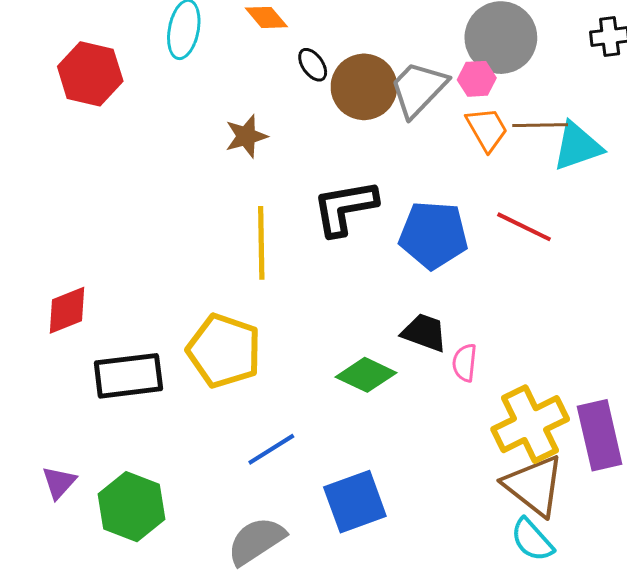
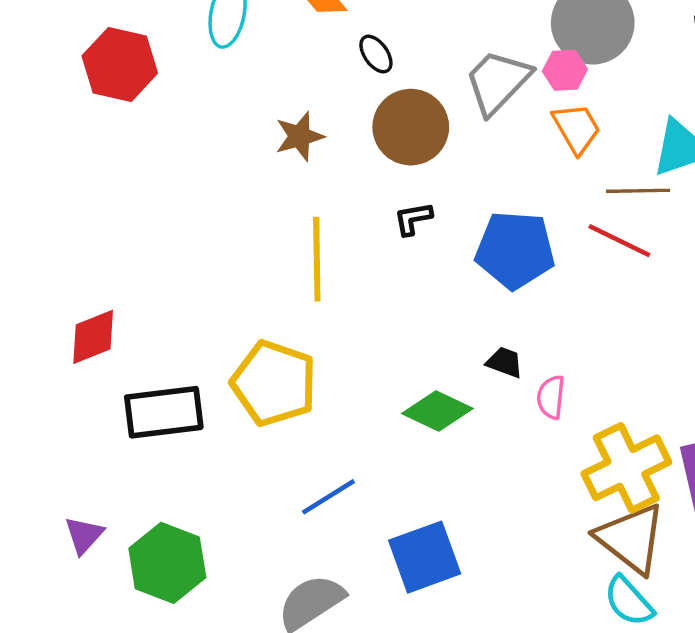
brown circle: (364, 87) -> (411, 127), moved
brown line: (540, 125) -> (638, 191), moved
black L-shape: (345, 208) -> (413, 219), size x0.5
black trapezoid: (424, 333) -> (505, 362), size x0.7

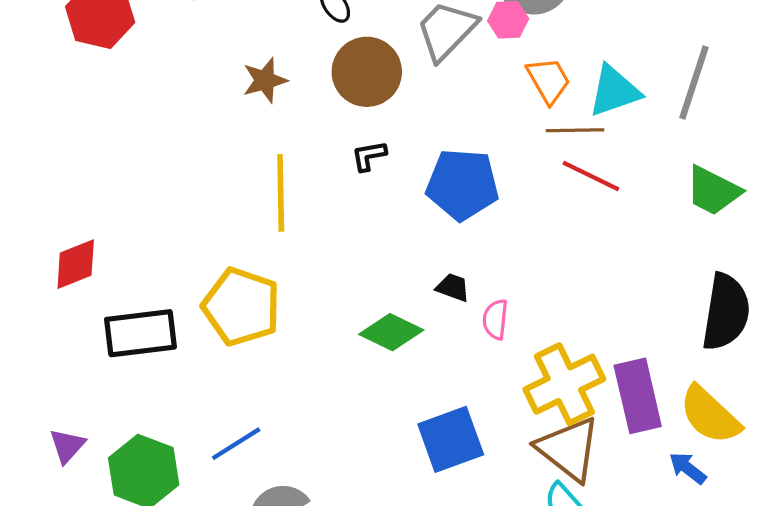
orange trapezoid: (576, 128) -> (548, 80), moved
red line: (619, 241) -> (591, 176), moved
blue line: (328, 497) -> (236, 444), moved
blue square: (425, 557) -> (451, 439), moved

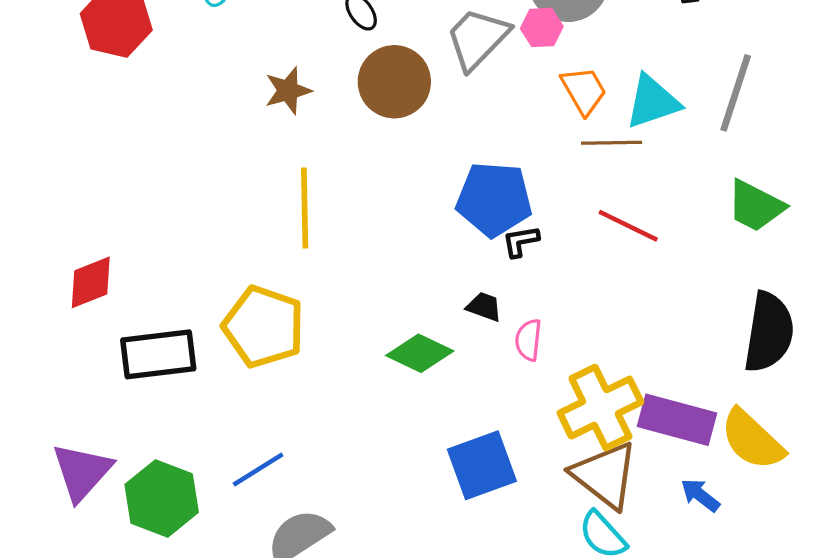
black L-shape: (369, 156) -> (521, 241), moved
red line: (591, 176) -> (628, 226), moved
purple rectangle: (638, 396) -> (677, 420), turned -62
purple triangle: (67, 446) -> (82, 472), size x1.6
blue arrow: (688, 468) -> (700, 495), moved

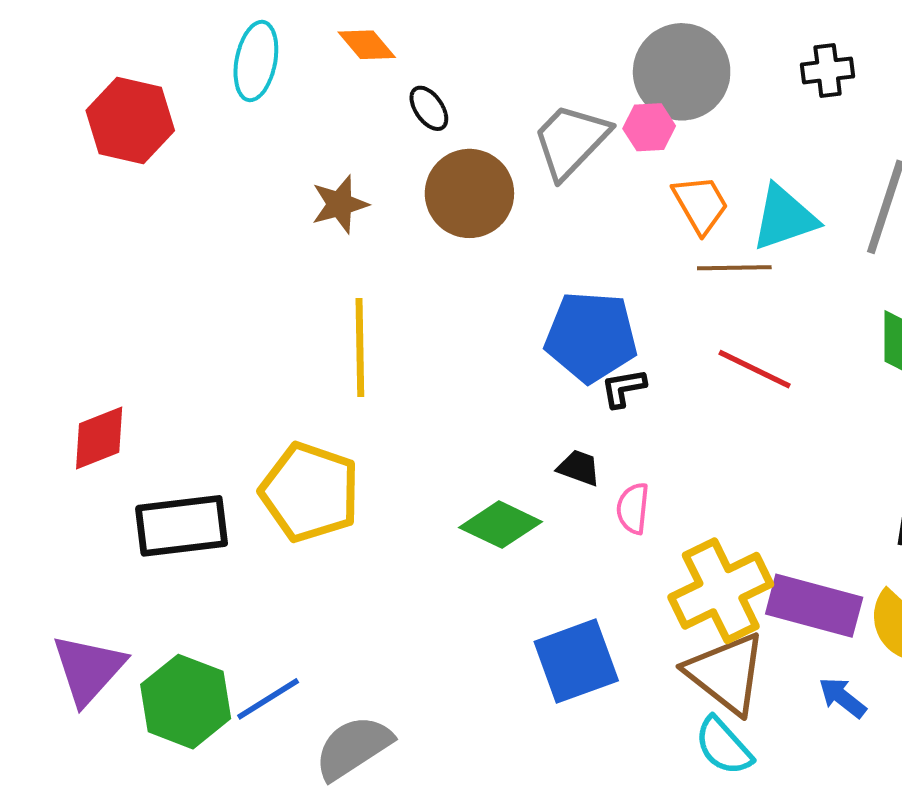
blue line: (258, 470) -> (268, 699), moved

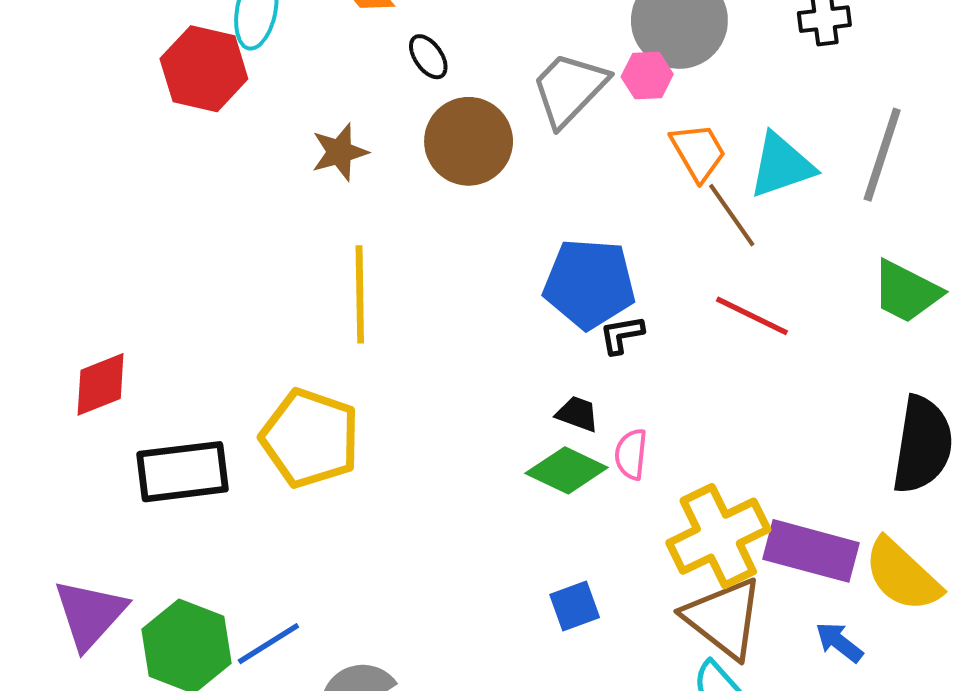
red hexagon: (130, 120) -> (204, 69), moved
brown line: (734, 268) -> (732, 215), turned 56
green diamond: (501, 525) -> (567, 470), moved
blue square: (576, 661) -> (575, 606), size x0.6

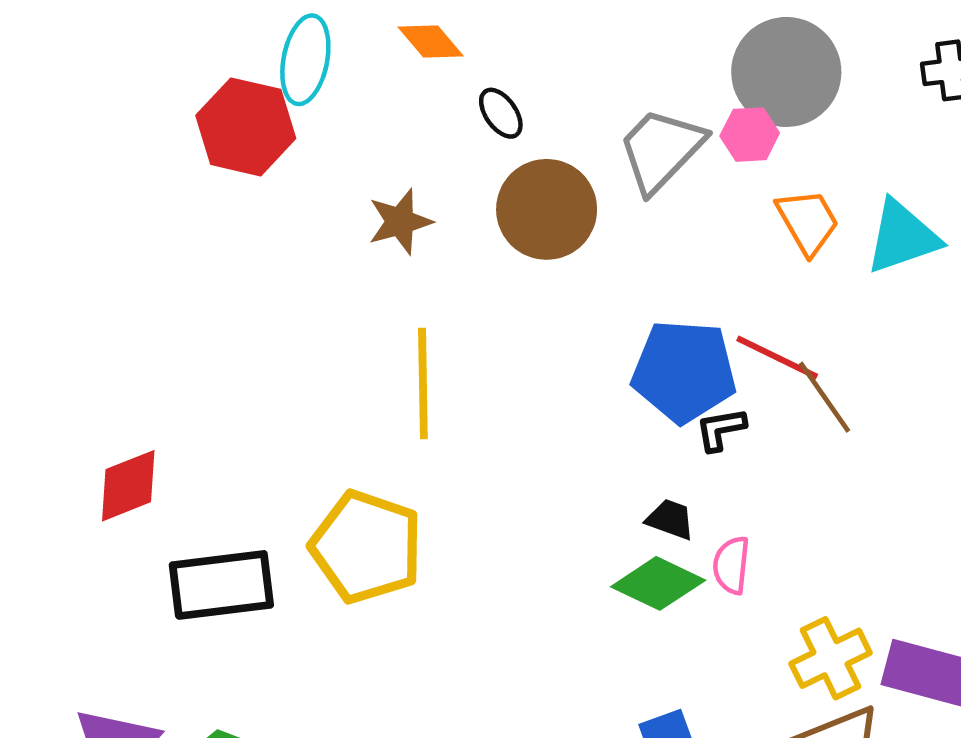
brown line: (732, 215) -> (824, 397), moved
red line: (752, 316) -> (777, 357), moved
yellow cross: (718, 536) -> (831, 658), size x0.7

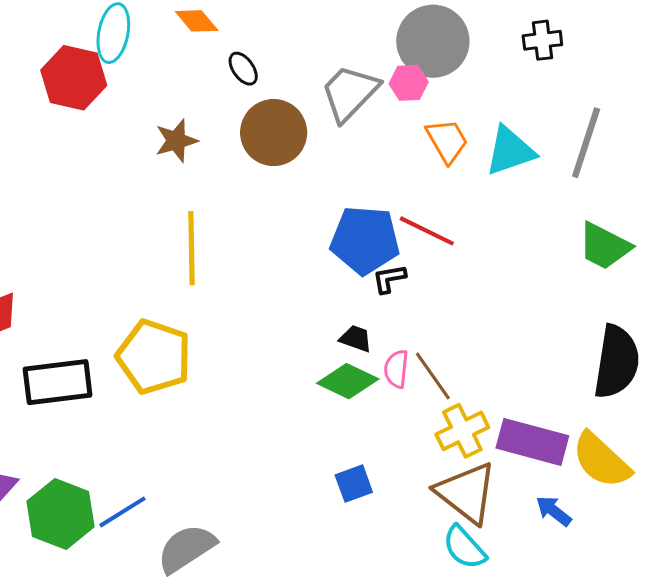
brown line: (824, 397) -> (433, 376), moved

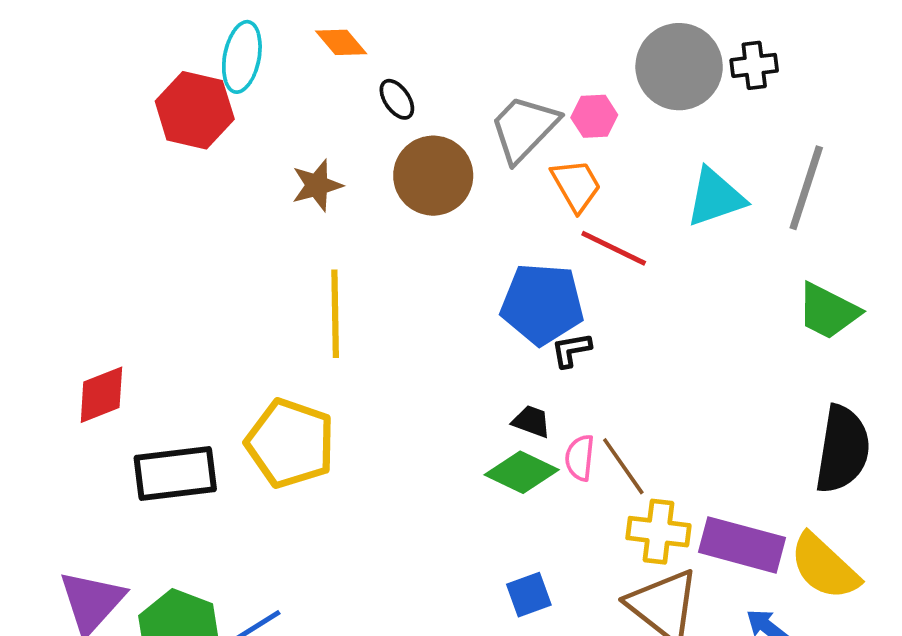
gray circle: (433, 41) -> (679, 67), moved
orange trapezoid: (447, 141) -> (576, 185), moved
red line: (427, 231) -> (614, 248), moved
yellow cross: (462, 431) -> (658, 532), turned 33

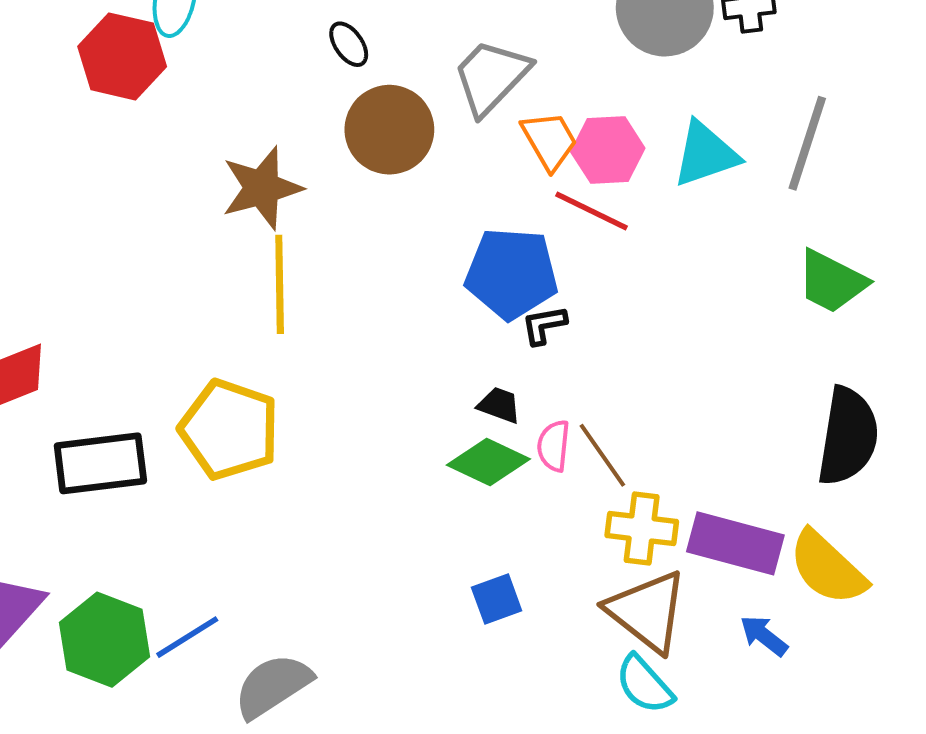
pink hexagon: (594, 116) -> (608, 150), moved, size x1.4
brown star: (317, 185) -> (262, 188), moved, size x1.4

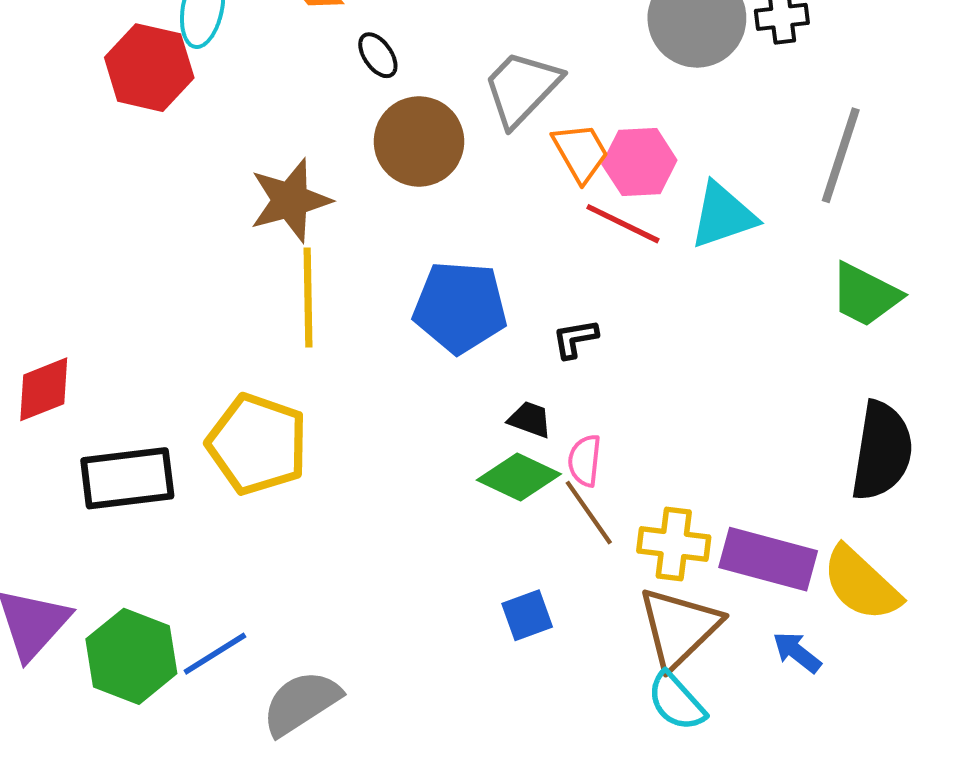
cyan triangle: (705, 154) -> (723, 215), moved
blue pentagon: (511, 273) -> (460, 307), moved
brown line: (602, 455) -> (589, 513), moved
brown triangle: (647, 611) -> (679, 628), turned 38

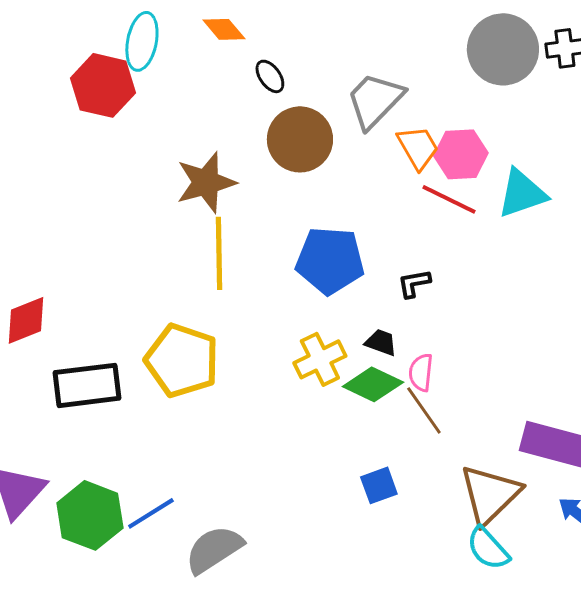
yellow cross: (674, 544) -> (320, 359), moved, turned -33

